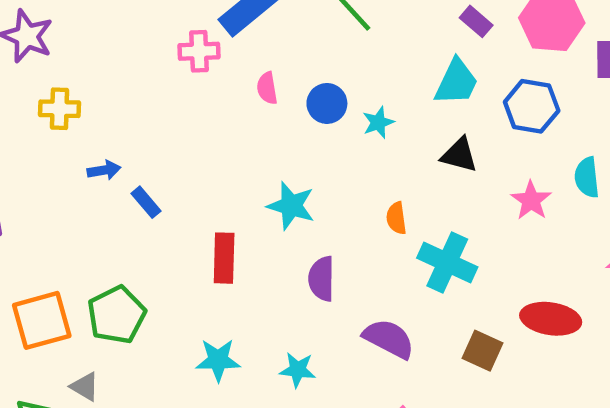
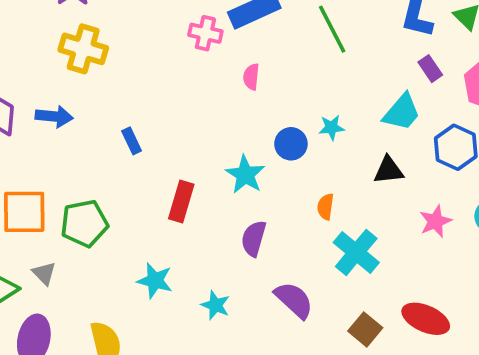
blue circle: (327, 103) -> (291, 144), moved
yellow cross: (59, 109) -> (83, 49), size x1.4
black triangle: (459, 155) -> (389, 170), turned -36
blue arrow: (104, 170) -> (54, 116), moved, size x1.4

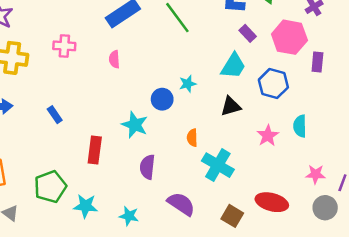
pink cross: (205, 33) -> (64, 46), moved
pink semicircle: (251, 77) -> (114, 59), moved
green pentagon: (84, 223) -> (50, 187), moved

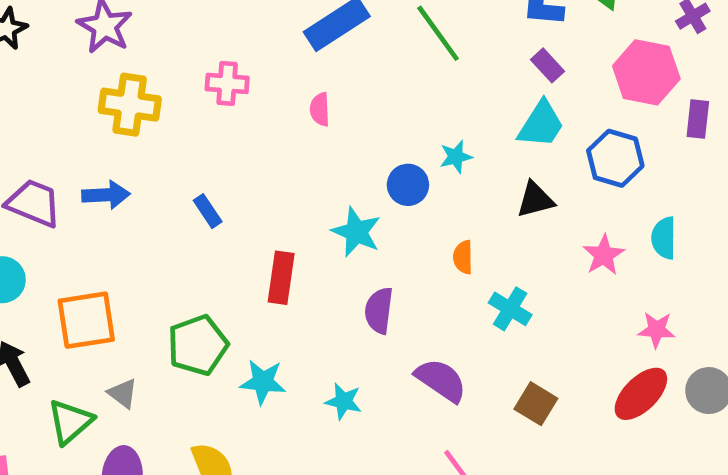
purple rectangle: (248, 33) -> (547, 65), moved
cyan cross: (218, 165) -> (510, 309), size x0.7
pink star: (315, 174) -> (657, 330), moved
red ellipse: (272, 202) -> (641, 394), moved, turned -60

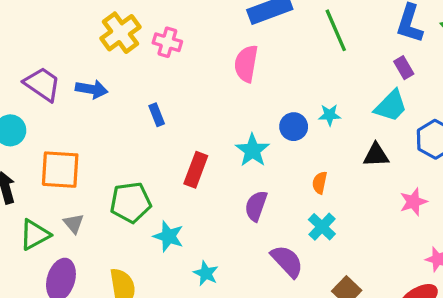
pink cross: (227, 83) -> (167, 42), moved
yellow cross: (130, 105) -> (120, 33), turned 33
pink semicircle: (320, 109) -> (246, 64), size x1.6
cyan cross: (510, 309) -> (322, 227), moved
cyan star: (344, 401) -> (206, 273), moved

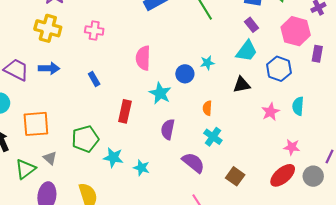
yellow cross: (120, 33) -> (48, 28), moved, turned -30
pink semicircle: (246, 64) -> (143, 58), moved
cyan star: (206, 273) -> (141, 168), moved

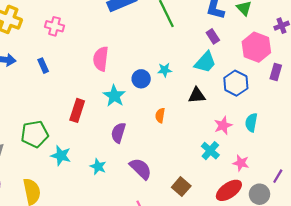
blue rectangle: (94, 79) -> (43, 66), moved
cyan cross: (213, 137) -> (210, 151), moved
cyan star: (141, 168) -> (98, 167), moved

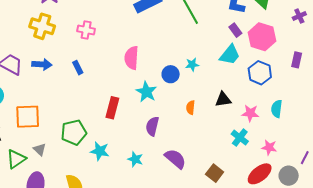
pink hexagon: (256, 47) -> (262, 37), moved
black triangle: (197, 95) -> (223, 99), moved
pink star: (223, 125) -> (250, 113), turned 30

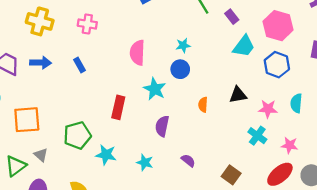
purple rectangle: (235, 30) -> (232, 17), moved
cyan star: (192, 65) -> (183, 45), moved
purple semicircle: (175, 159) -> (188, 161), size x0.6

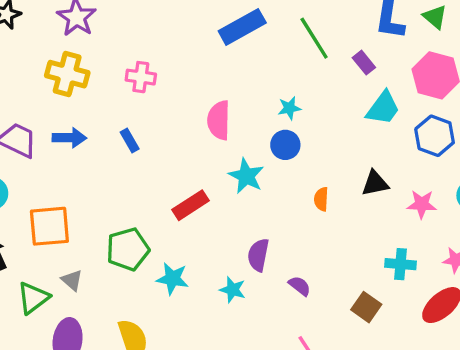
red rectangle: (118, 107) -> (190, 205), turned 45
purple semicircle: (162, 126) -> (258, 255), moved
cyan cross: (257, 136) -> (401, 264), moved, turned -30

